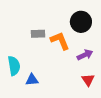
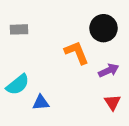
gray rectangle: (38, 34) -> (19, 29), moved
cyan semicircle: (14, 66) -> (18, 85), turned 60

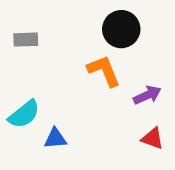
black circle: (103, 28) -> (121, 29), moved
red triangle: (112, 102) -> (153, 138), turned -36

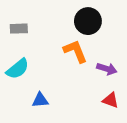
purple arrow: (147, 95) -> (107, 69), turned 42
cyan semicircle: (24, 114) -> (18, 69), moved

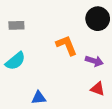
black circle: (88, 21) -> (98, 19), moved
blue triangle: (40, 100) -> (39, 98), moved

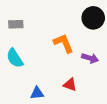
cyan semicircle: (15, 61) -> (15, 58), turned 96
red triangle: (98, 89) -> (70, 85), moved

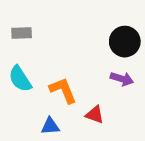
black circle: (93, 18) -> (125, 42), moved
orange L-shape: (64, 43) -> (63, 90), moved

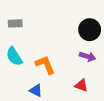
red triangle: (95, 115) -> (81, 85), moved
blue triangle: (50, 126) -> (36, 91), turned 32

